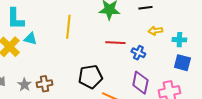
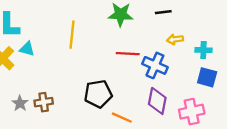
blue cross: (138, 53) -> (155, 65), size x1.5

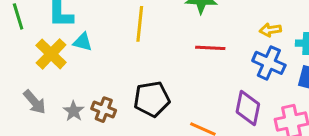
blue cross: (155, 65) -> (269, 63), moved
black pentagon: (98, 94) -> (152, 99), moved
brown cross: (44, 102) -> (104, 110), turned 30

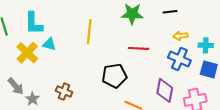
black pentagon: (152, 99) -> (114, 76), moved
gray star: (74, 111) -> (33, 99), moved

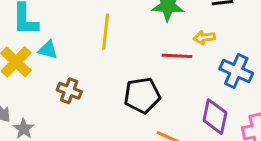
yellow arrow: (180, 36) -> (204, 38), moved
brown cross: (64, 92) -> (69, 91), moved

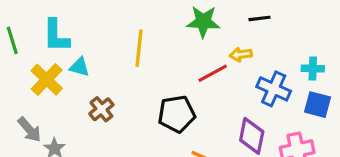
red line: (177, 56) -> (213, 73), turned -32
brown cross: (69, 91) -> (101, 109), turned 30

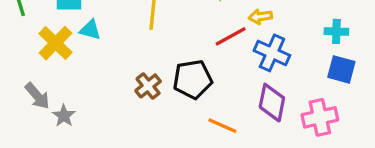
blue cross: (274, 89) -> (272, 53), moved
brown cross: (101, 109) -> (148, 86), moved

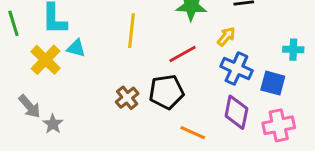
yellow arrow: (260, 17) -> (226, 36), turned 138
red line: (231, 36) -> (183, 54), moved
blue square: (341, 69) -> (273, 83), moved

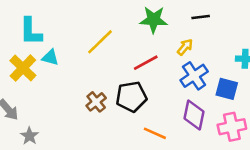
yellow line: (132, 31) -> (100, 42), turned 40
blue cross: (236, 69) -> (194, 76), turned 32
gray star: (53, 124) -> (29, 136), moved

